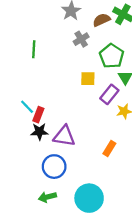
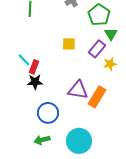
yellow square: (88, 79) -> (69, 44), moved
purple triangle: (64, 136) -> (78, 90), moved
orange rectangle: (109, 148) -> (97, 97), size x1.5

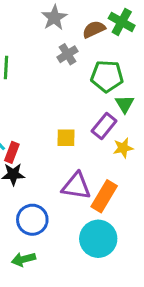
green pentagon: (99, 15) -> (107, 76), turned -30
yellow square: (69, 44) -> (66, 138), moved
cyan circle: (79, 141) -> (98, 239), moved

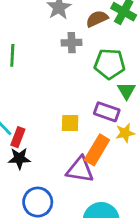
gray cross: (67, 54) -> (72, 43), turned 30
purple rectangle: (104, 126) -> (107, 112), turned 70
orange rectangle: (104, 196) -> (97, 150), moved

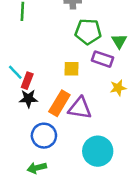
green pentagon: (110, 64) -> (88, 32), moved
yellow star: (125, 133) -> (118, 88), moved
orange rectangle: (97, 150) -> (59, 103), moved

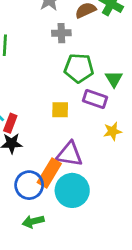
orange rectangle: (59, 103) -> (49, 173), moved
cyan circle: (98, 151) -> (72, 190), moved
green arrow: (37, 168) -> (33, 221), moved

